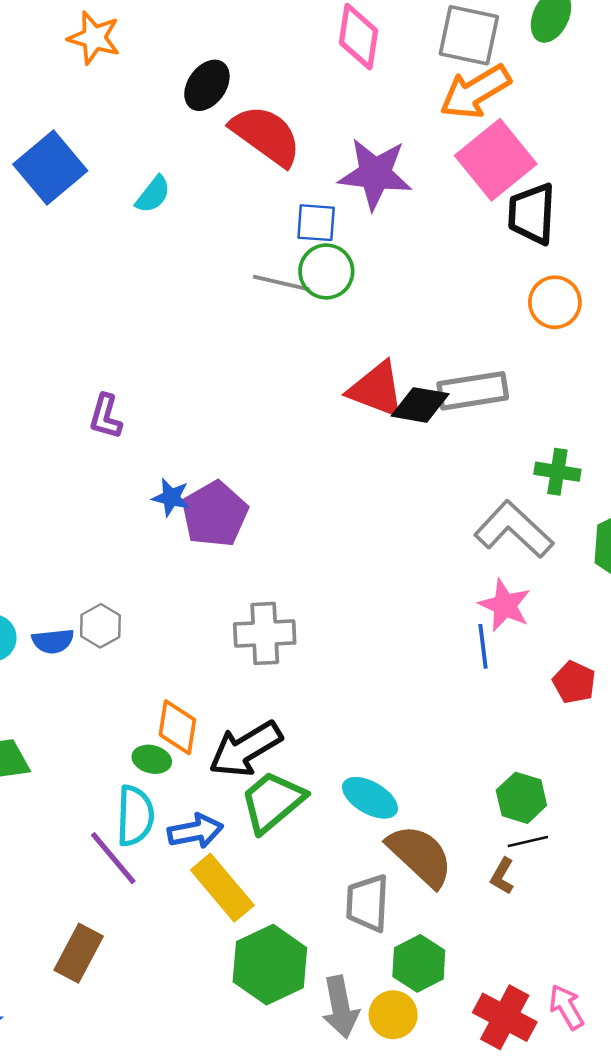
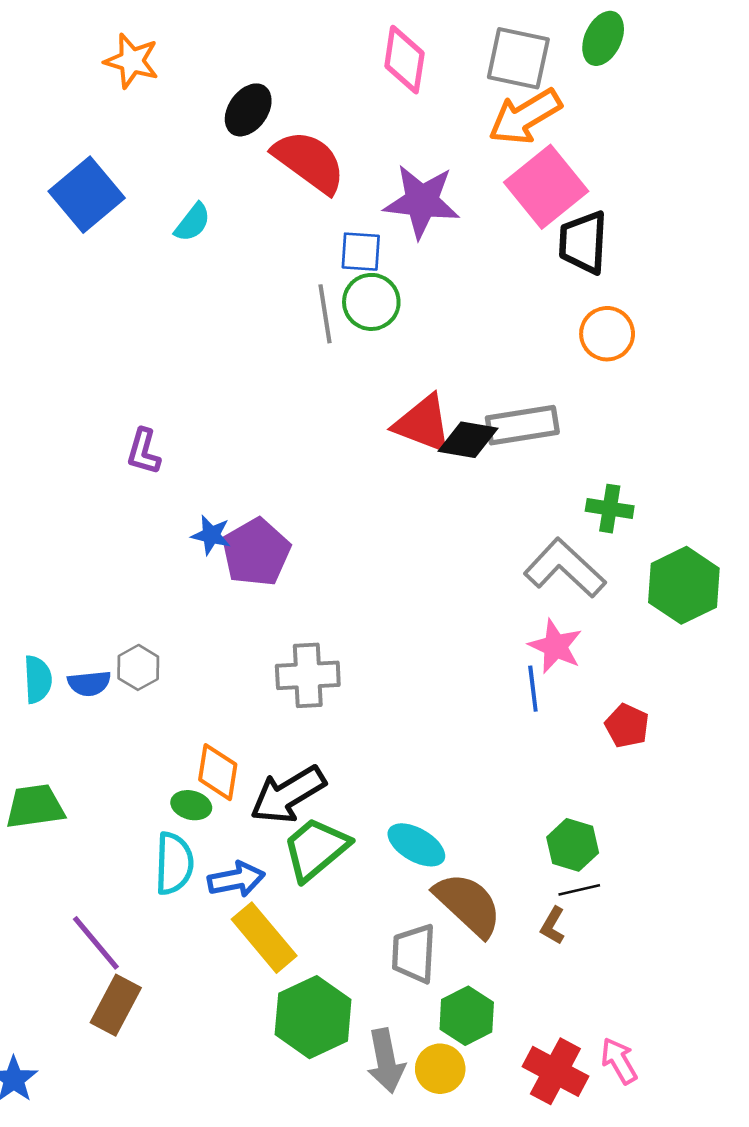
gray line: (281, 283) -> (325, 314), turned 68
purple line: (113, 858) -> (96, 943), moved

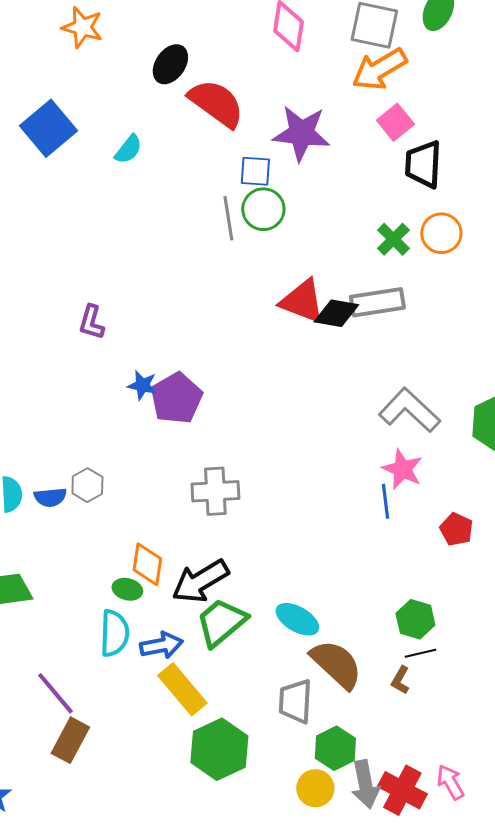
pink square: (546, 187) -> (395, 122), size x0.6
green cross: (610, 509) -> (393, 239), moved, turned 36
gray arrow: (386, 1061) -> (365, 784), moved

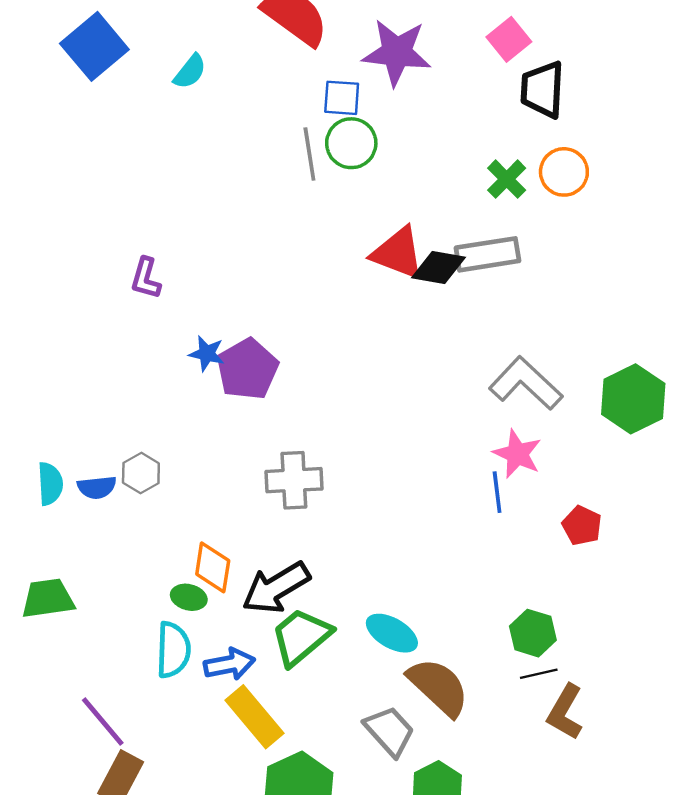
brown L-shape: (400, 680) -> (565, 712), moved, size x1.6
gray trapezoid: (295, 701) -> (390, 731), turned 135

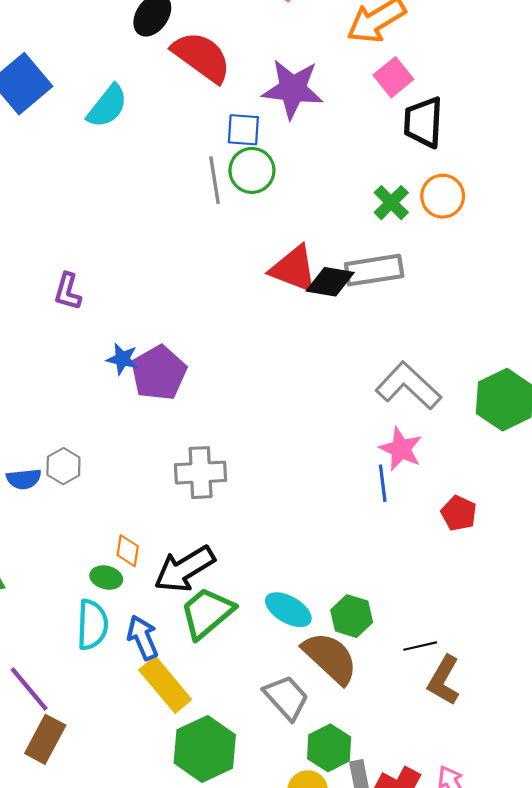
cyan semicircle: (190, 72) -> (107, 106), size x1.4
orange diamond: (213, 567) -> (128, 551), size x0.7
green hexagon: (533, 633) -> (352, 616), moved
blue arrow: (229, 664) -> (143, 638), turned -102

